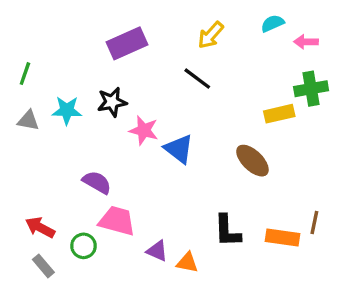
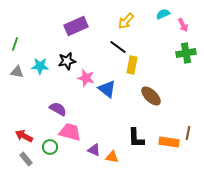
pink arrow: (306, 42) -> (183, 25), turned -120
yellow rectangle: (279, 114) -> (132, 65), moved, turned -66

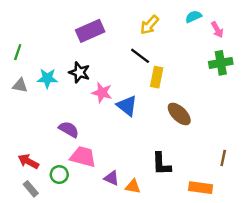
black star: (67, 61) -> (79, 72), turned 30
orange rectangle: (169, 142) -> (201, 188), moved

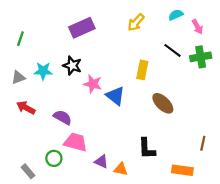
green line: (18, 52) -> (20, 39), moved
black line: (140, 56) -> (173, 50), moved
gray triangle: (20, 85) -> (18, 77), turned -32
red arrow: (28, 161) -> (26, 108), moved

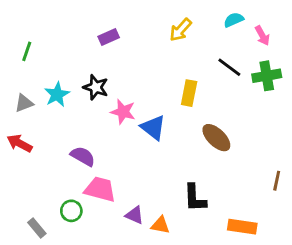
purple rectangle: (82, 28) -> (109, 37), size x0.6
cyan star: (43, 71) -> (57, 94), turned -30
red arrow: (26, 108) -> (20, 143), moved
brown line: (203, 143) -> (277, 181), moved

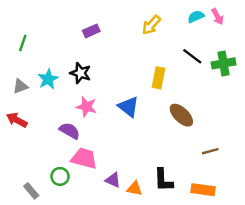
pink arrow: (262, 36) -> (217, 17), moved
pink star: (123, 112) -> (86, 107), moved
brown line: (277, 181) -> (210, 151), moved, turned 63
black L-shape: (195, 198) -> (163, 180), moved

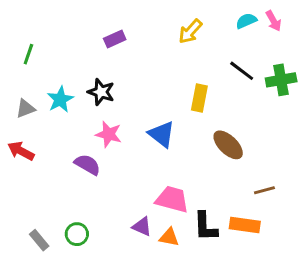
pink trapezoid: (84, 158) -> (172, 199), moved
green circle: (60, 176) -> (77, 234), moved
orange rectangle: (203, 190) -> (245, 225), moved

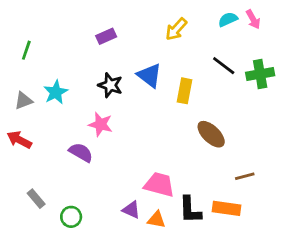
black star: (101, 92) -> (110, 85), moved
blue triangle: (162, 134) -> (150, 75), moved
gray rectangle: (39, 240) -> (36, 199), moved

